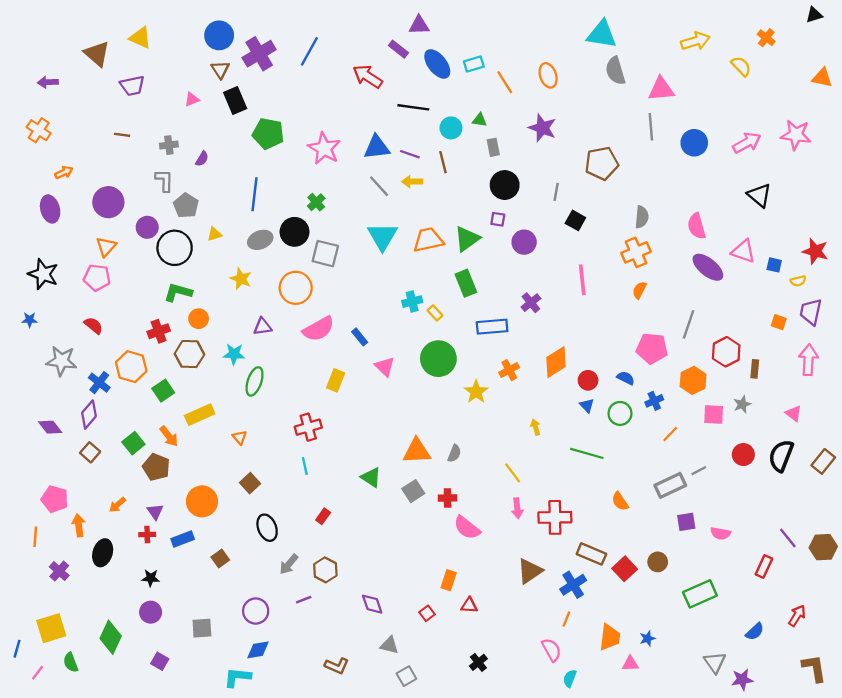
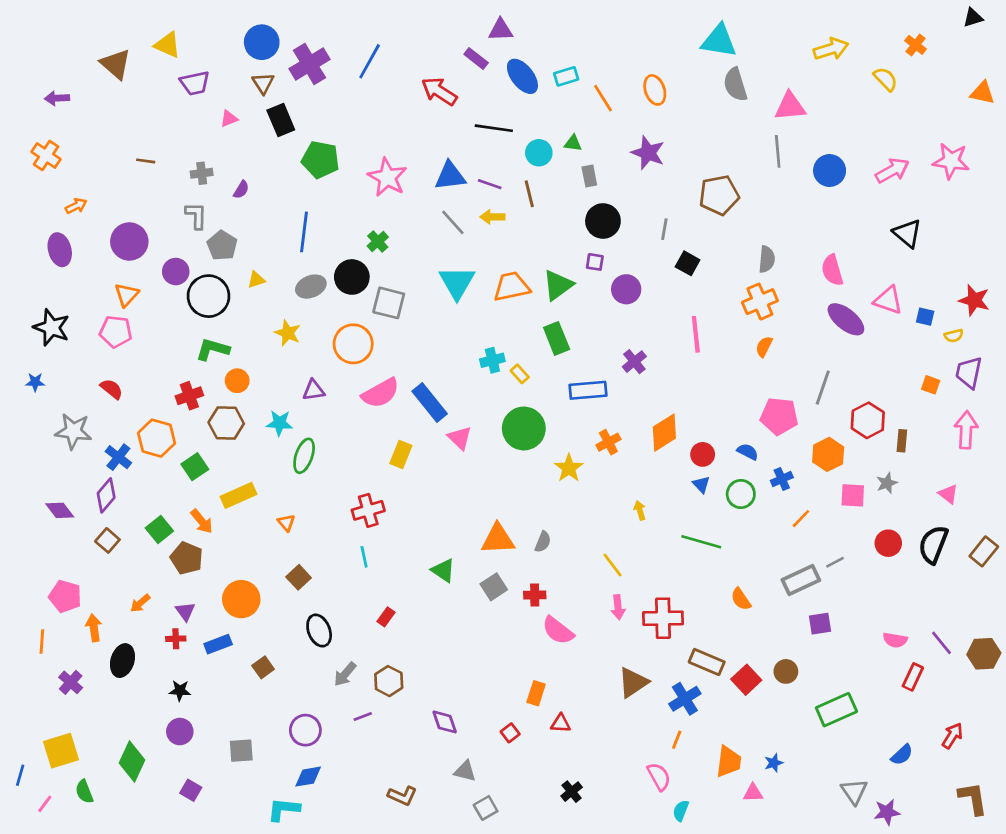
purple trapezoid: (132, 86) -> (195, 83), moved
blue rectangle: (360, 337) -> (430, 403), size x1.8
pink semicircle: (721, 533) -> (895, 640), moved

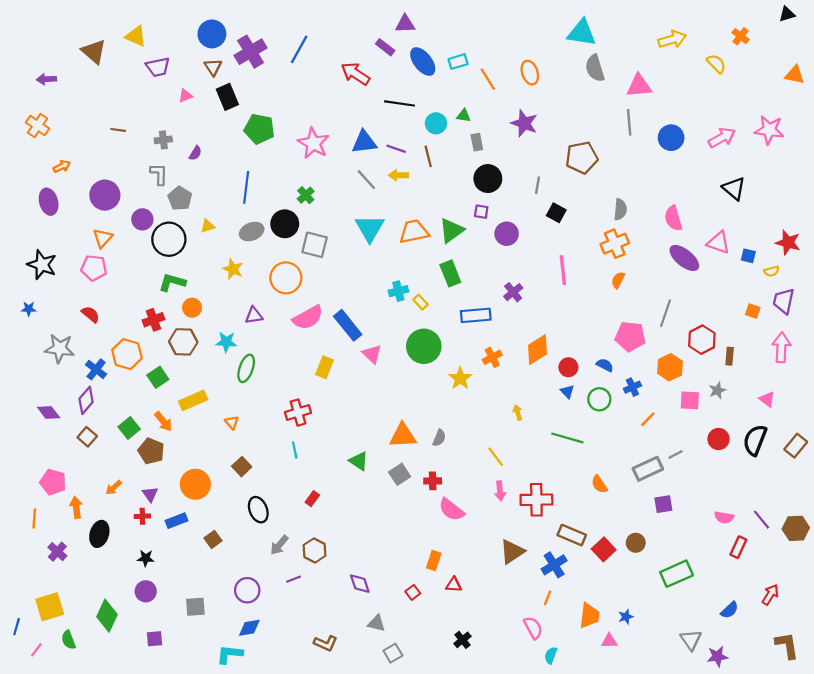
purple square: (191, 790) -> (155, 639), turned -35

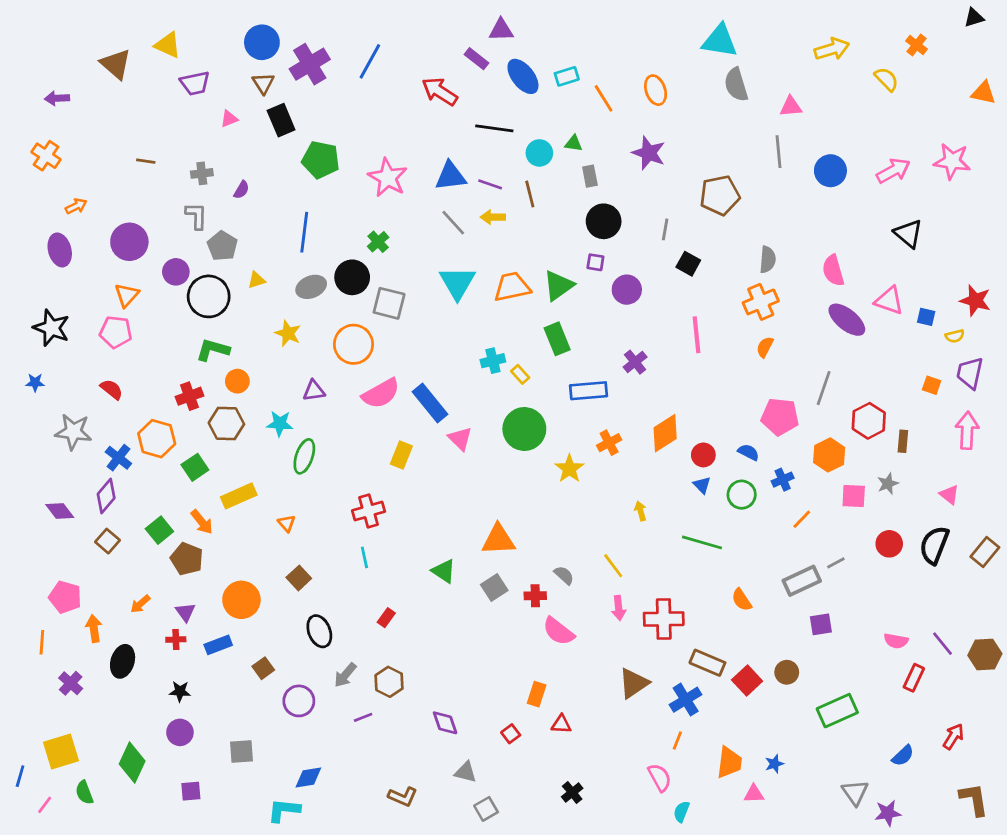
pink triangle: (639, 86) -> (791, 106), size x0.7
gray semicircle: (439, 438) -> (564, 575), moved, turned -70
purple circle: (247, 590) -> (299, 701), moved

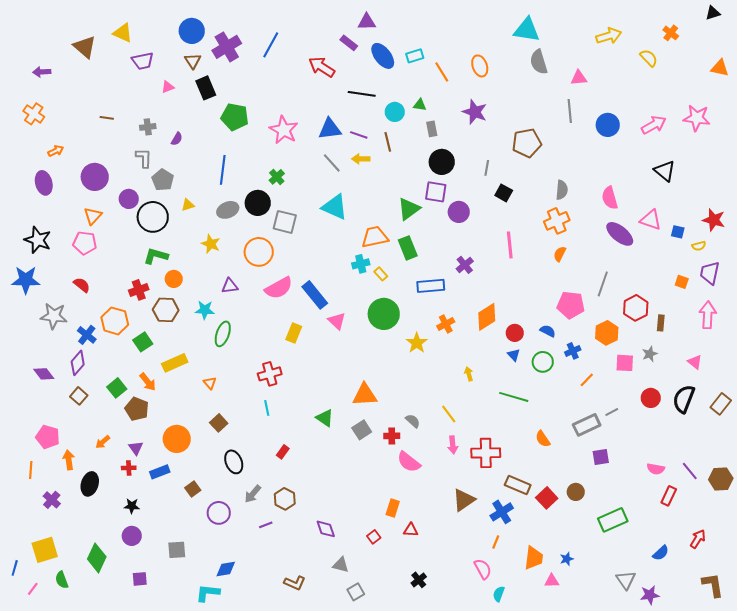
purple square: (595, 262) -> (436, 192), size x1.6
cyan triangle: (457, 283) -> (335, 207), turned -36
orange trapezoid: (512, 287) -> (375, 237), moved
blue star: (35, 383) -> (26, 280), size x2.0

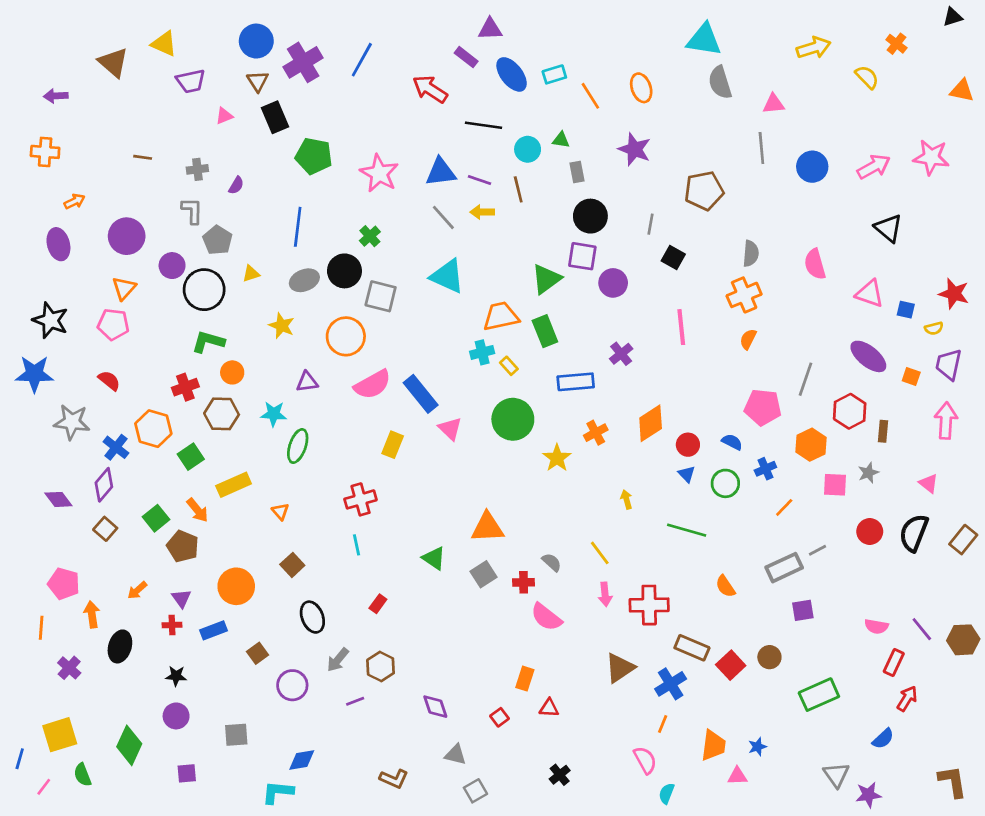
orange cross: (34, 114) -> (45, 152), turned -30
purple ellipse: (620, 234) -> (868, 356), moved
red arrow: (698, 539) -> (907, 699), moved

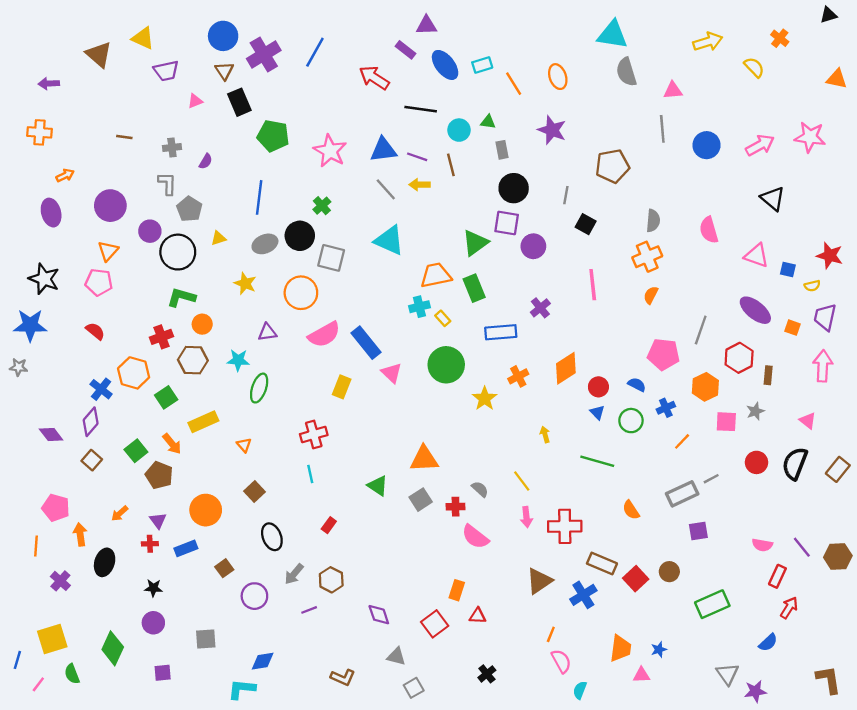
gray star: (72, 422) -> (19, 367), moved, size x0.6
red square: (500, 717) -> (435, 624), size x1.6
orange line: (663, 724) -> (551, 634), moved

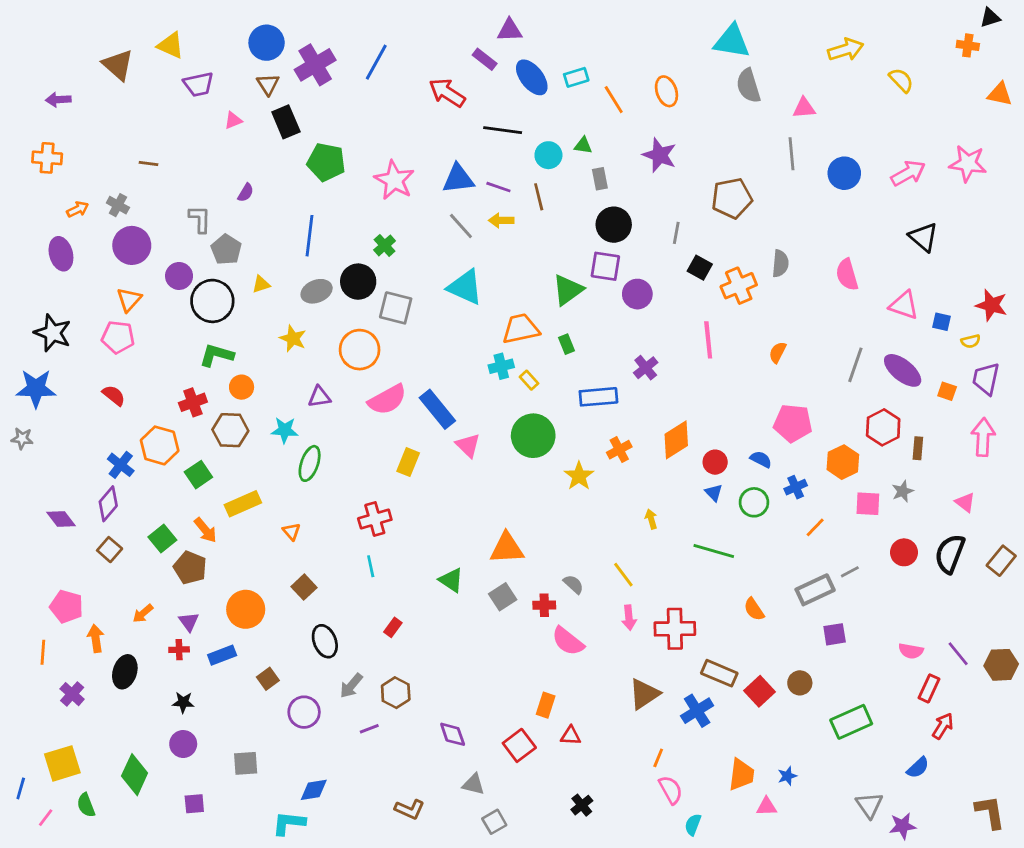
orange cross: (780, 38) -> (968, 45), moved, turned -30
gray cross: (172, 147) -> (118, 205), moved, turned 36
orange cross: (647, 257) -> (739, 286), moved
green rectangle: (474, 288) -> (566, 344), size x0.6
gray line: (701, 330) -> (855, 365), moved

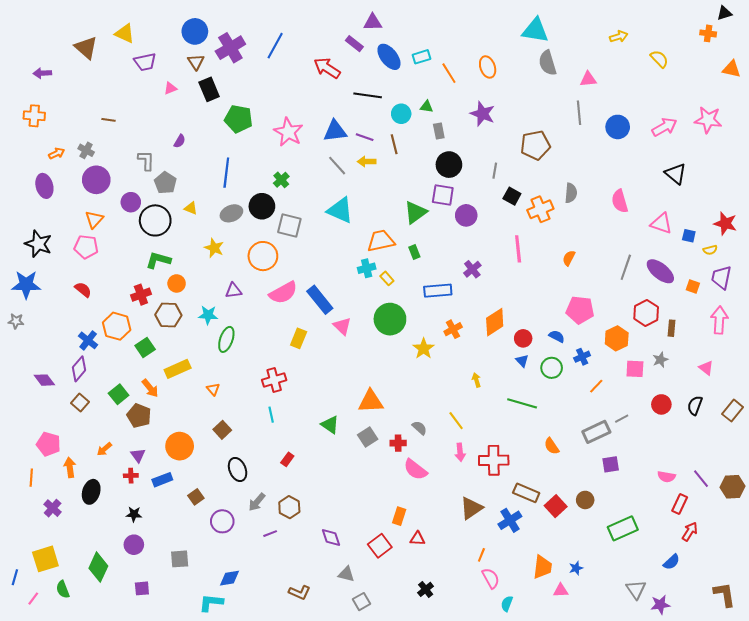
yellow arrow: (846, 50) -> (619, 36), size x0.7
yellow triangle: (261, 284) -> (191, 208), turned 40
black semicircle: (950, 554) -> (695, 405), size x0.7

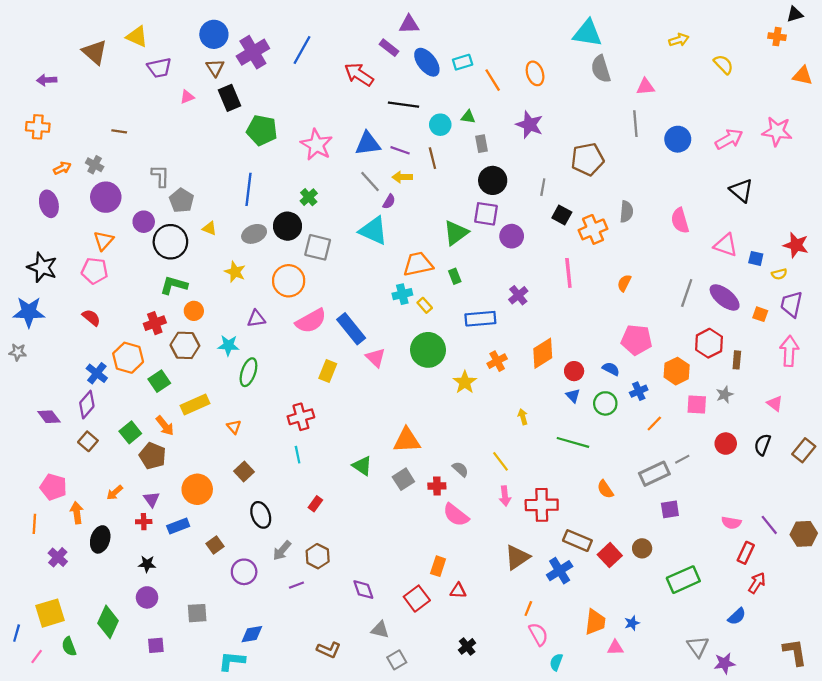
purple semicircle: (180, 141) -> (389, 202), moved

